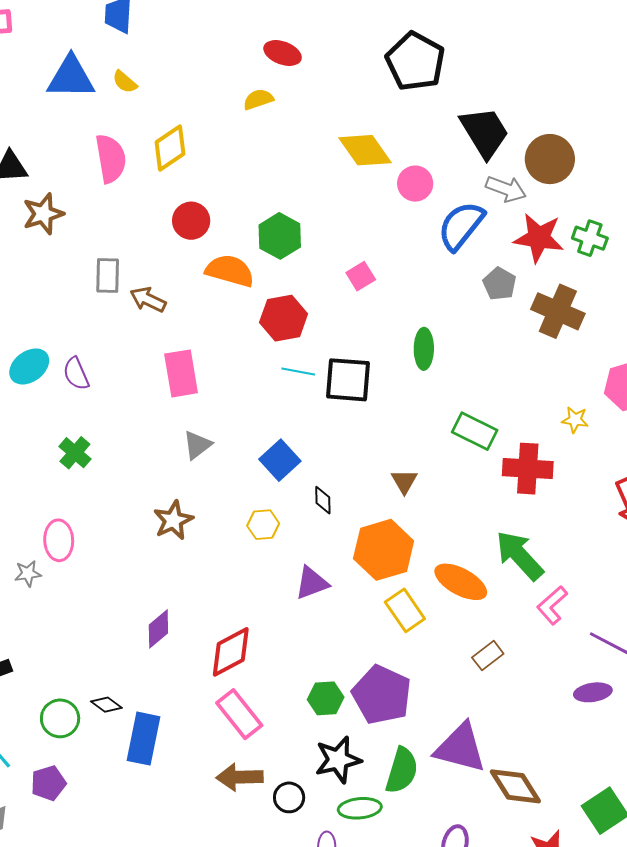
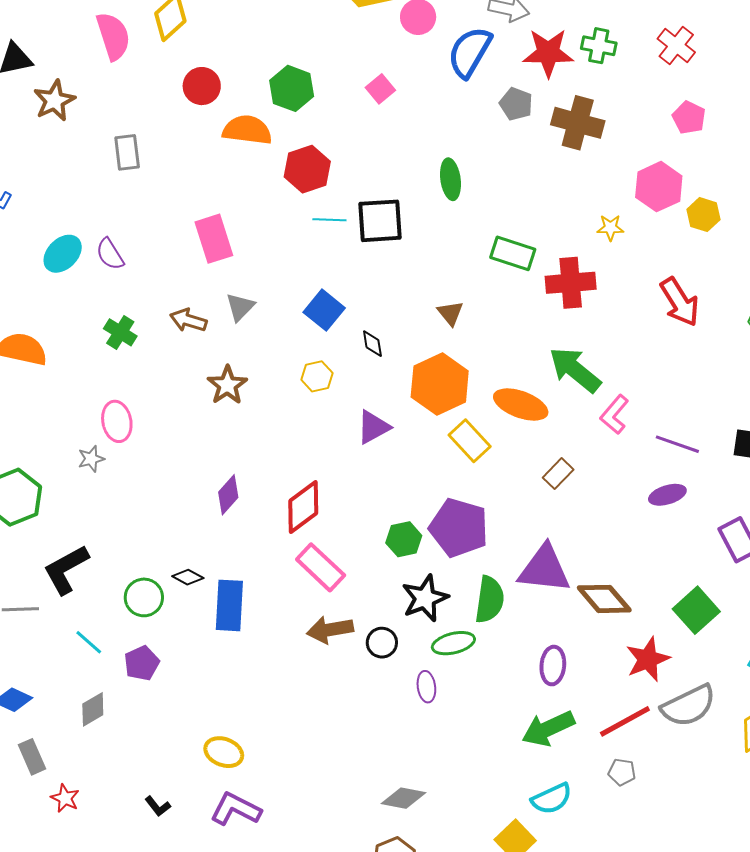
pink square: (361, 276) -> (380, 89), moved
brown arrow: (148, 300) -> (188, 320), moved

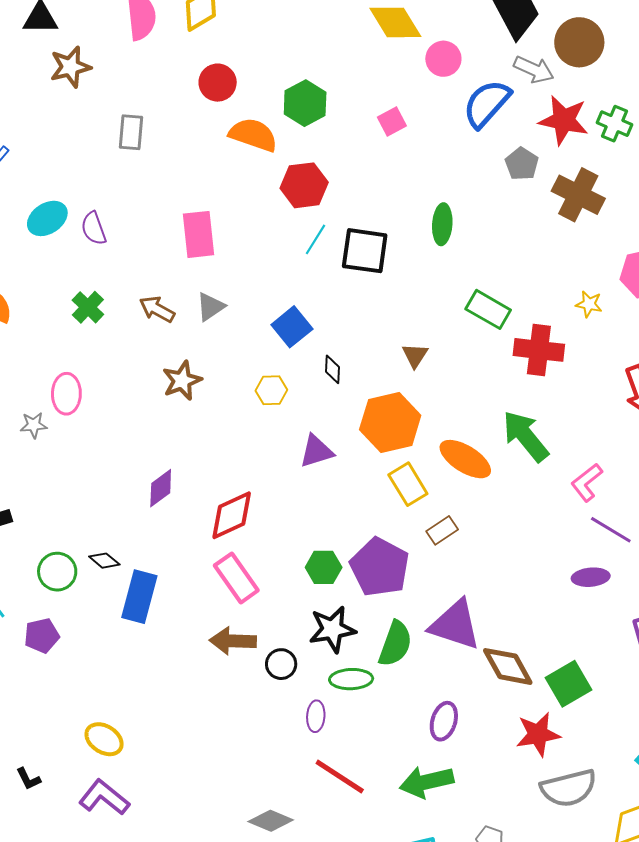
cyan line: (329, 220) -> (316, 239), turned -72
pink L-shape: (615, 414) -> (587, 483), moved
brown rectangle: (558, 474) -> (442, 530), moved
green square: (696, 610) -> (568, 684), moved
red line: (625, 721) -> (340, 776), moved, turned 50

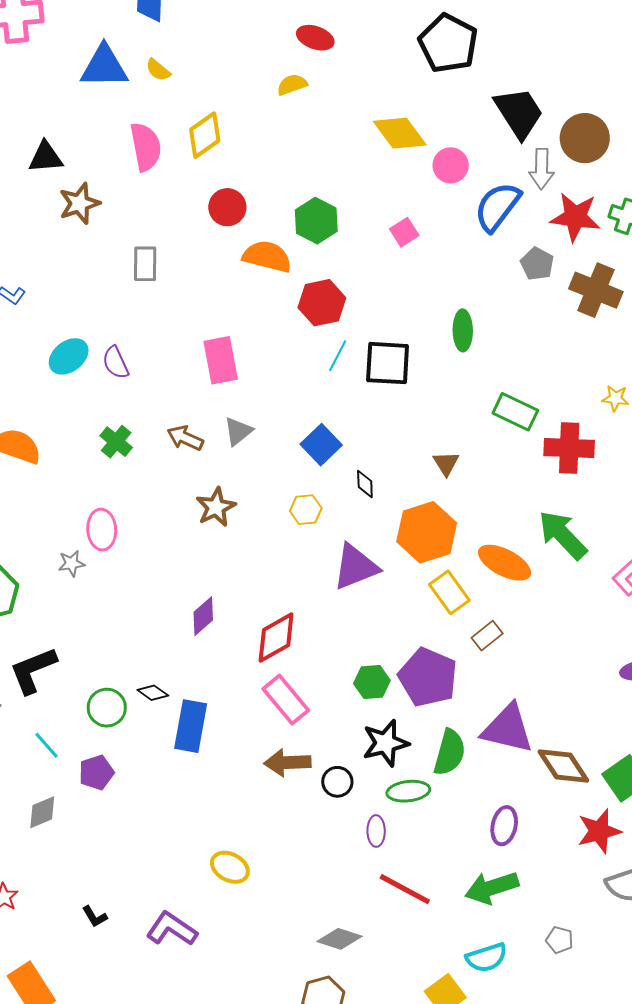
gray arrow: (534, 69) -> (542, 169), turned 72
purple triangle: (316, 451) -> (355, 567), size x1.4
yellow ellipse: (104, 739) -> (230, 867), moved

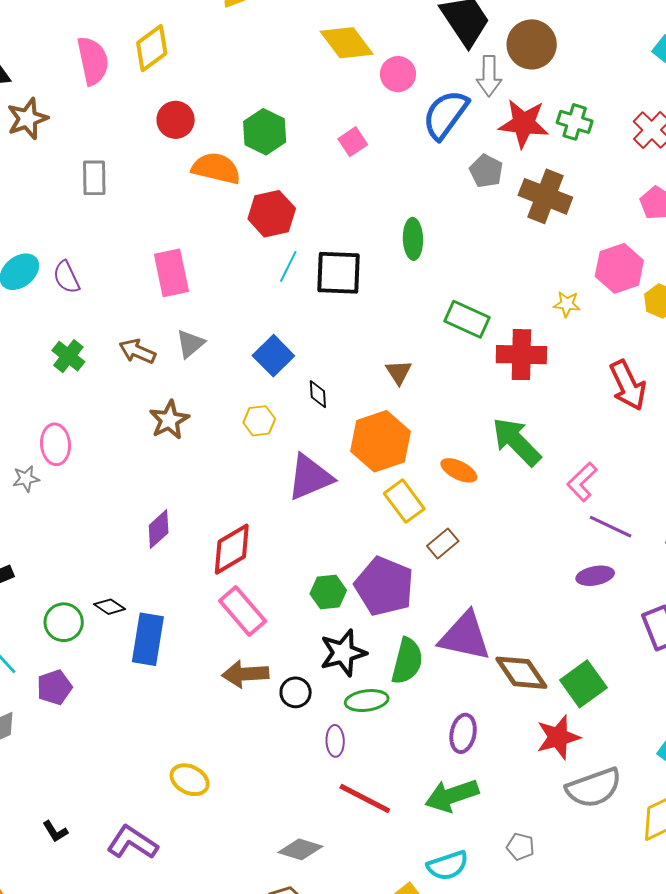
orange ellipse: (505, 563) -> (459, 470), size x0.7

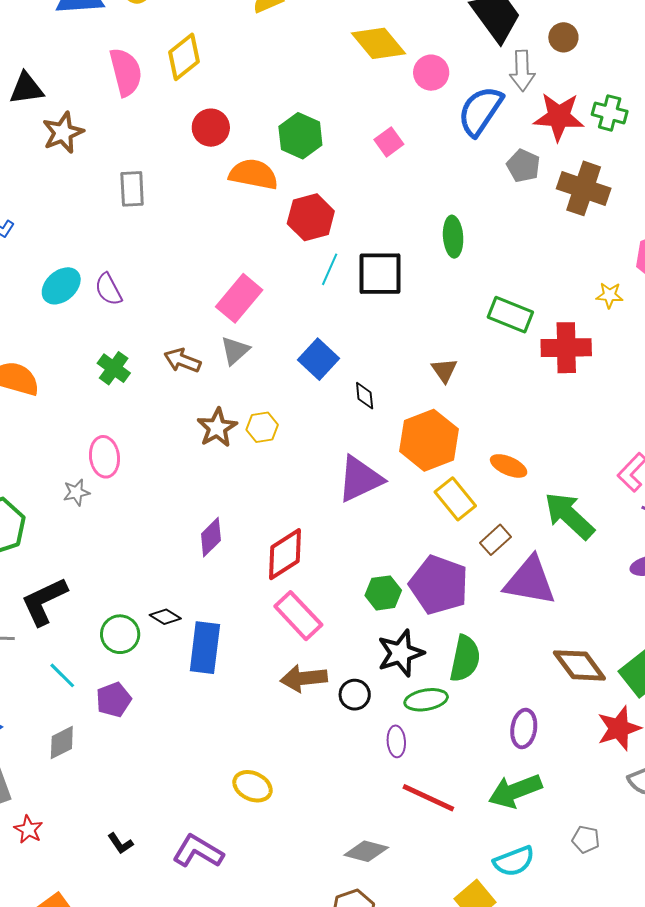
brown circle: (532, 44) -> (563, 37), size x0.6
pink rectangle: (171, 273) -> (239, 298), moved, turned 54
yellow hexagon: (259, 421) -> (262, 427), moved
green arrow: (516, 442) -> (569, 516), moved
purple triangle: (465, 636) -> (530, 581), moved

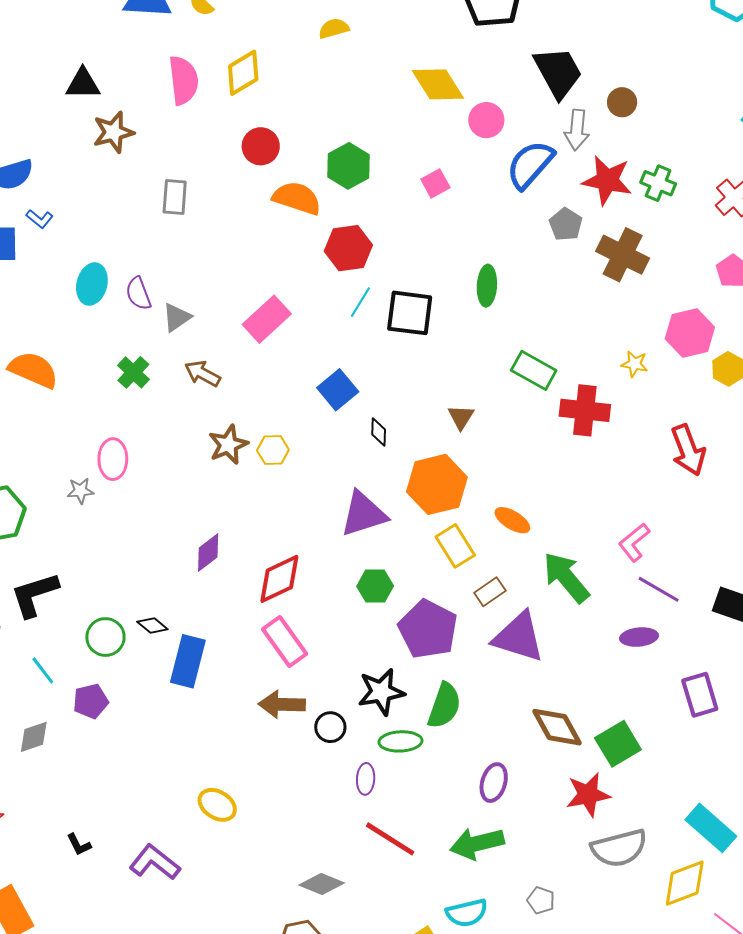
cyan ellipse: (61, 286) -> (92, 284), turned -42
gray triangle: (235, 351) -> (177, 317), moved
green hexagon: (383, 593) -> (375, 586), moved

